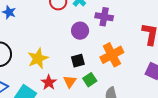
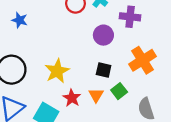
black square: (78, 61) -> (104, 70), turned 32

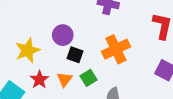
purple circle: (103, 35) -> (63, 35), moved

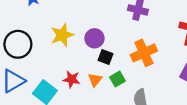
yellow star: (27, 50) -> (62, 35), moved
red star: (39, 80) -> (72, 79), turned -30

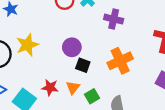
yellow star: (62, 35) -> (27, 45), moved
green square: (117, 79) -> (92, 96), moved

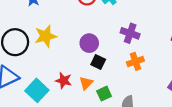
purple cross: (114, 19) -> (130, 33), moved
orange cross: (120, 61) -> (135, 61), size x0.7

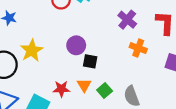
purple cross: (130, 33) -> (127, 20), moved, turned 36
orange cross: (135, 61) -> (138, 48), moved, turned -35

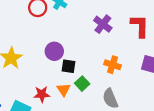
orange cross: (138, 48) -> (113, 65), moved
green square: (105, 91) -> (82, 84), moved

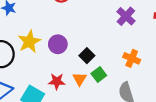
purple circle: (54, 51) -> (58, 44), moved
black square: (69, 66) -> (87, 56), turned 32

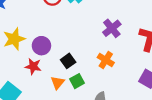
orange cross: (132, 58) -> (106, 60), moved
red star: (57, 81) -> (33, 66), moved

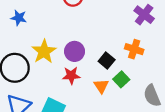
orange cross: (106, 60) -> (134, 49), moved

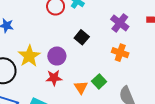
orange cross: (134, 49) -> (120, 53), moved
black square: (107, 60) -> (82, 37), moved

